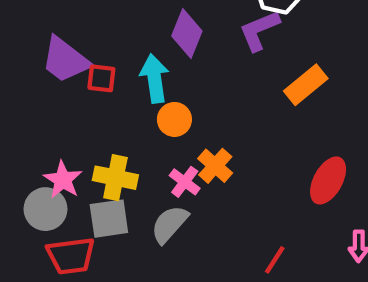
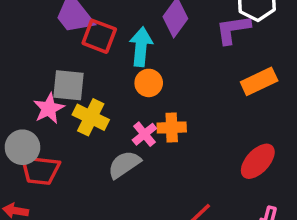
red square: (101, 78) -> (99, 36), size x1.4
orange cross: (215, 166) -> (172, 127), turned 32
gray circle: (46, 209) -> (22, 147), moved
gray square: (109, 219) -> (68, 85), moved

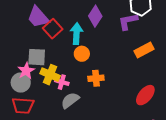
red square: (99, 36) -> (53, 29), turned 30
pink cross: (144, 134) -> (62, 82), moved, turned -32
gray circle: (22, 147) -> (21, 83), moved

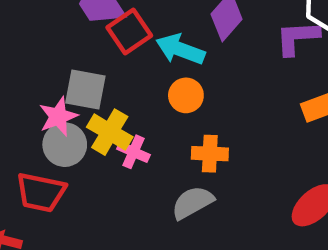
cyan arrow: (77, 34) -> (180, 49), turned -80
gray circle: (21, 83) -> (65, 145), moved
gray semicircle: (70, 100) -> (192, 203), moved

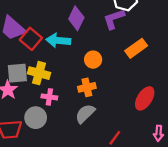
orange circle: (186, 95) -> (93, 60), moved
yellow cross: (110, 132) -> (39, 73), moved
gray circle: (65, 145) -> (36, 118), moved

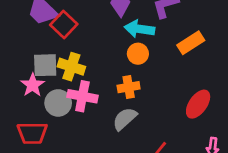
cyan arrow: (58, 41) -> (139, 29), moved
pink cross: (49, 97) -> (82, 96), size x1.5
gray circle: (36, 118) -> (58, 103), moved

